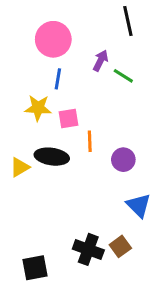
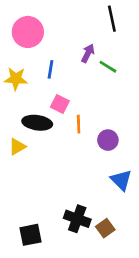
pink circle: (53, 39) -> (28, 32), moved
yellow star: (38, 108) -> (16, 79), moved
pink square: (69, 119) -> (60, 104), turned 36
black ellipse: (52, 157) -> (37, 123), moved
brown square: (120, 246) -> (105, 228), moved

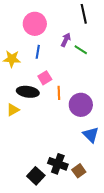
pink circle: (28, 32) -> (35, 24), moved
pink square: (60, 104) -> (45, 78), turned 32
purple circle: (108, 140) -> (81, 105), size x1.5
black square: (31, 235) -> (36, 176), moved, turned -36

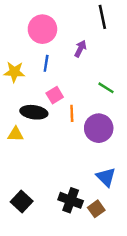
green line: (81, 50) -> (106, 88), moved
yellow triangle: (13, 110) -> (16, 134), turned 32
blue triangle: (91, 135) -> (106, 177), moved
black square: (36, 176) -> (22, 201), moved

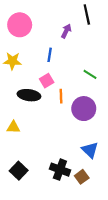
pink circle: (42, 29) -> (20, 25), moved
purple arrow: (80, 49) -> (66, 31), moved
blue line: (46, 63) -> (50, 55), moved
yellow triangle: (16, 134) -> (13, 127), moved

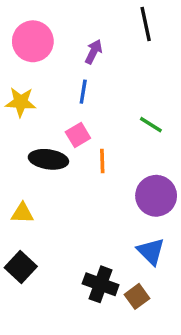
purple arrow: (66, 31) -> (94, 52), moved
purple circle: (84, 109) -> (156, 196), moved
black square: (19, 171) -> (21, 267), moved

